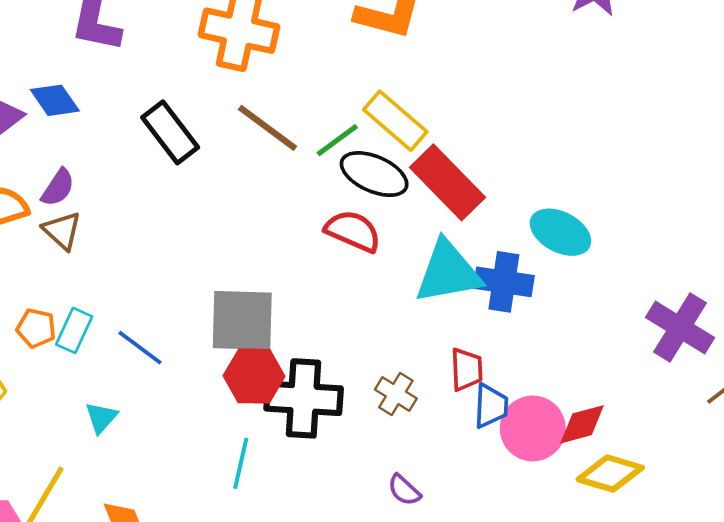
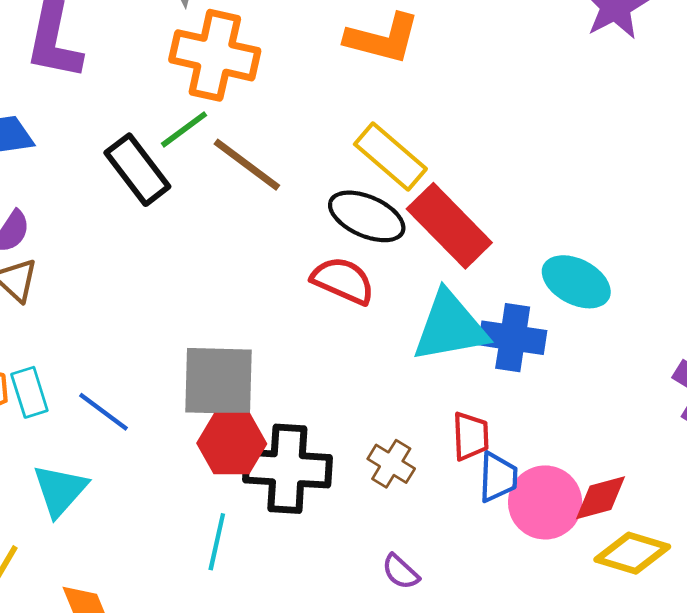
green line: (337, 140) -> (184, 129), moved
cyan rectangle: (74, 330) -> (29, 392), turned -42
cyan triangle: (101, 418) -> (60, 490), size x1.5

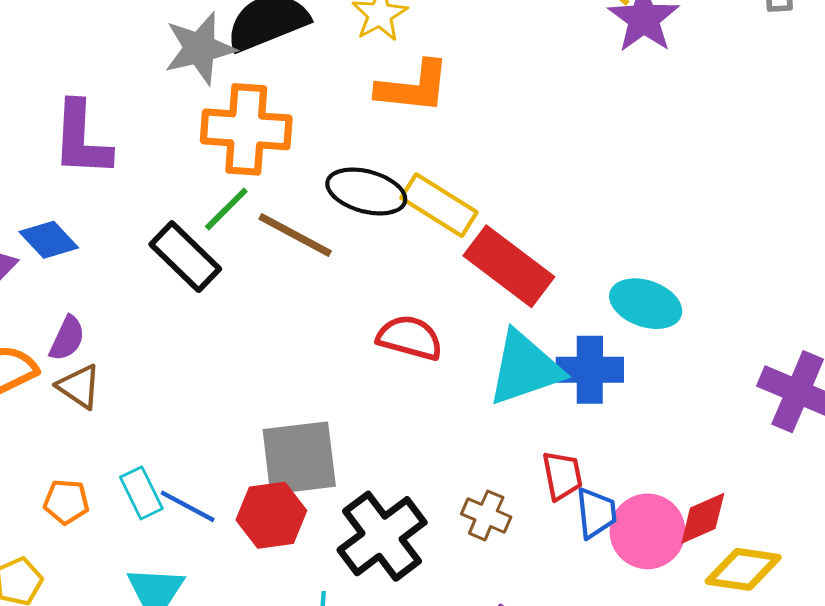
black ellipse: (367, 216) -> (366, 191), moved
cyan rectangle: (29, 392) -> (141, 493), moved
red hexagon: (232, 443) -> (271, 515), moved
black cross: (287, 469) -> (382, 536), turned -32

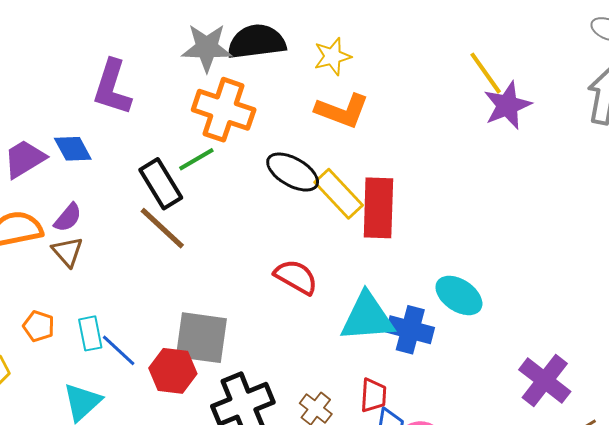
brown line: (295, 235) -> (162, 228), moved
red rectangle: (509, 266) -> (378, 208), moved, turned 40

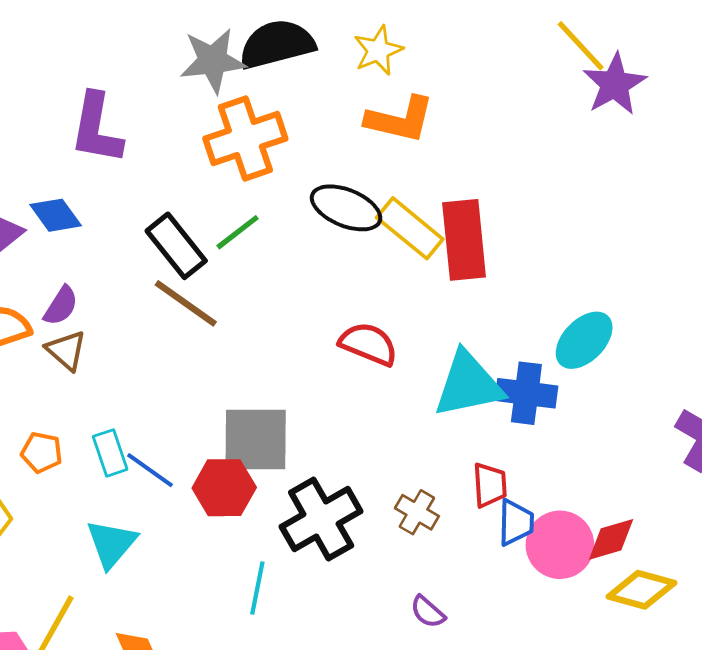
orange cross: (224, 110) -> (245, 139), turned -30
green line: (196, 159) -> (238, 232), moved
cyan ellipse: (459, 295) -> (584, 340), turned -72

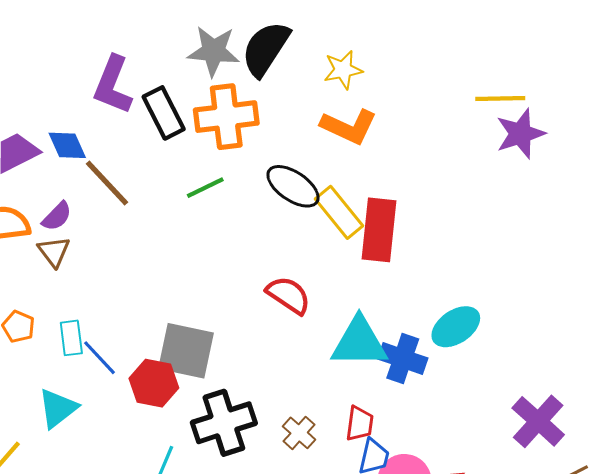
black semicircle: (277, 44) -> (266, 49), turned -54
yellow line: (581, 46) -> (500, 99), turned -60
black rectangle: (176, 246) -> (164, 113), moved
brown line: (186, 303) -> (107, 183), moved

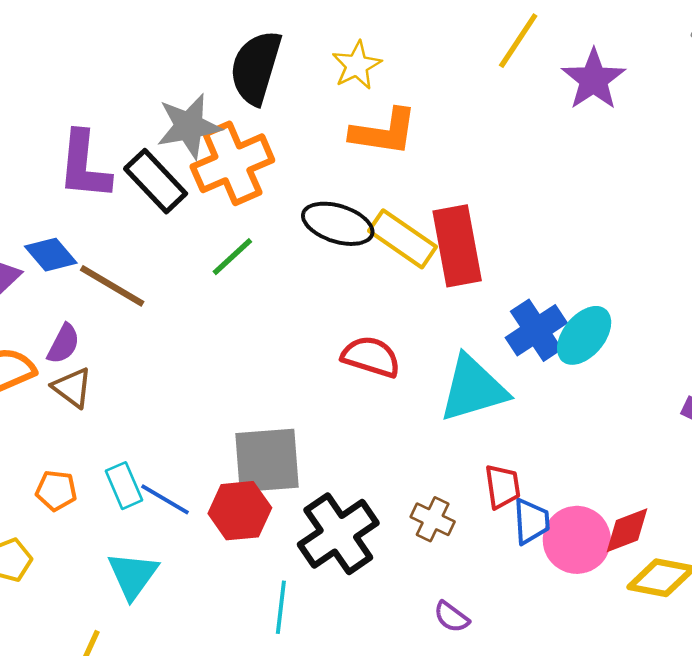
gray star: (214, 51) -> (189, 126), moved
yellow line: (500, 99) -> (518, 41), moved, turned -39
blue cross: (403, 358) -> (536, 330), moved, turned -36

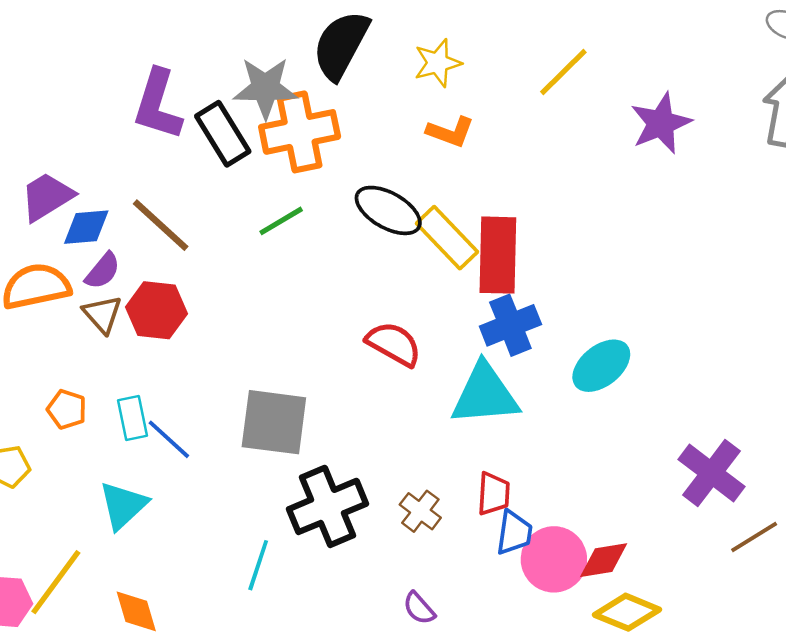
yellow line: (518, 41) -> (563, 72), moved
orange L-shape: (384, 132) -> (450, 132), size x0.7
blue diamond: (51, 255) -> (86, 227), moved, turned -66
blue cross: (536, 330) -> (510, 325), moved
red hexagon: (240, 511) -> (157, 310), moved

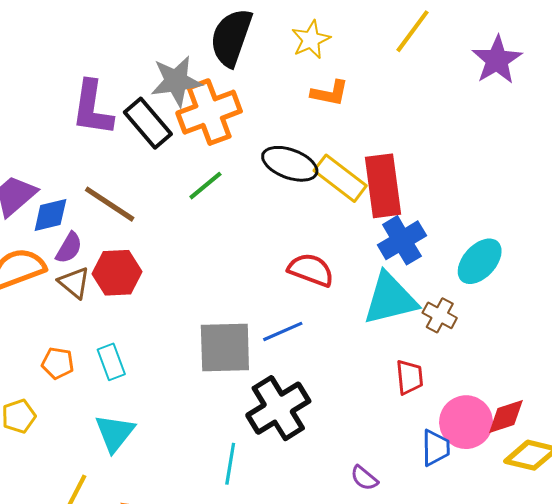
blue line: (169, 439) -> (283, 331), moved, turned -57
brown cross: (420, 511) -> (440, 315), moved
blue trapezoid: (514, 533) -> (436, 448), moved

